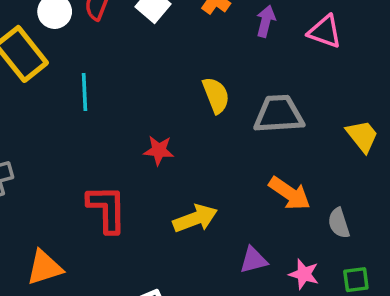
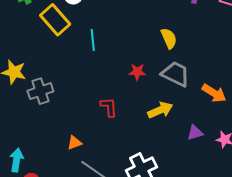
gray trapezoid: (279, 114) -> (176, 74), moved, turned 32
red L-shape: (107, 209) -> (109, 107), size x0.7
orange triangle: (45, 268) -> (74, 143), size x0.7

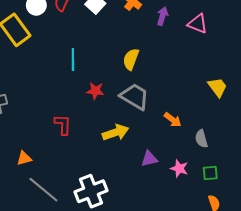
yellow semicircle: (169, 38) -> (131, 59), turned -140
cyan line: (93, 40) -> (73, 60), moved
orange arrow: (214, 93) -> (173, 120), size x0.7

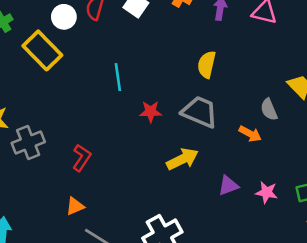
yellow semicircle: (131, 59) -> (207, 65), moved
red L-shape: (63, 125) -> (82, 158), moved, turned 40
gray semicircle: (201, 139) -> (269, 110), moved

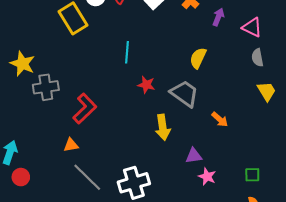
gray semicircle: (269, 110) -> (257, 58), moved
red L-shape: (82, 158) -> (85, 108), size x1.4
yellow arrow: (182, 159) -> (163, 127), turned 95
pink star: (267, 192) -> (207, 177), moved

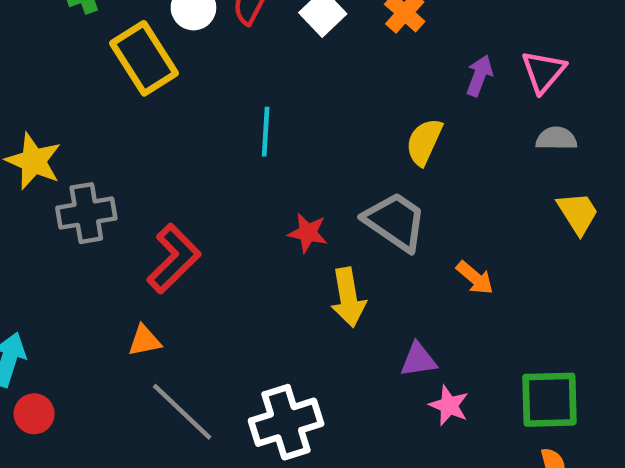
purple arrow: (218, 17) -> (479, 76), moved
pink triangle: (252, 27) -> (543, 72), turned 45
gray semicircle: (257, 58) -> (556, 139), turned 102
red star: (146, 85) -> (308, 233), moved
green square: (252, 175) -> (549, 400), size x1.8

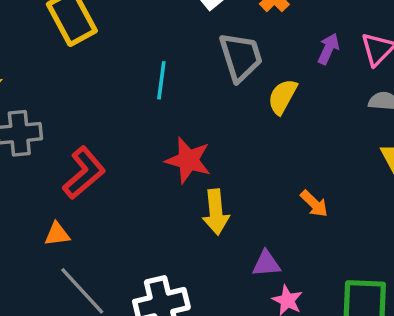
gray trapezoid: (395, 221) -> (241, 57), moved, turned 34
red star: (308, 233) -> (188, 160), size x1.5

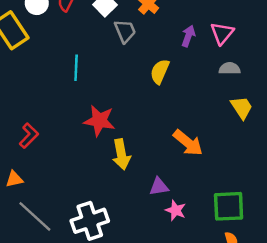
gray trapezoid: (241, 57) -> (125, 31), moved, size x0.7
red L-shape: (84, 173) -> (29, 136), size x0.7
orange arrow: (314, 204) -> (188, 143), size x1.5

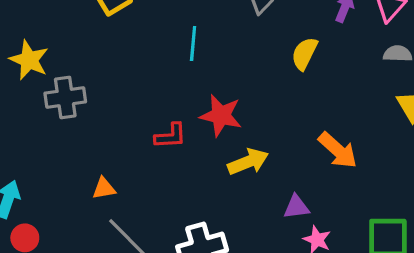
red L-shape: (29, 136) -> (171, 136), moved, turned 40
yellow arrow: (121, 154) -> (248, 162), turned -104

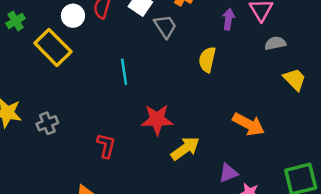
gray cross: (65, 98) -> (47, 123), moved, size x0.7
red L-shape: (171, 136) -> (106, 146), moved, turned -60

